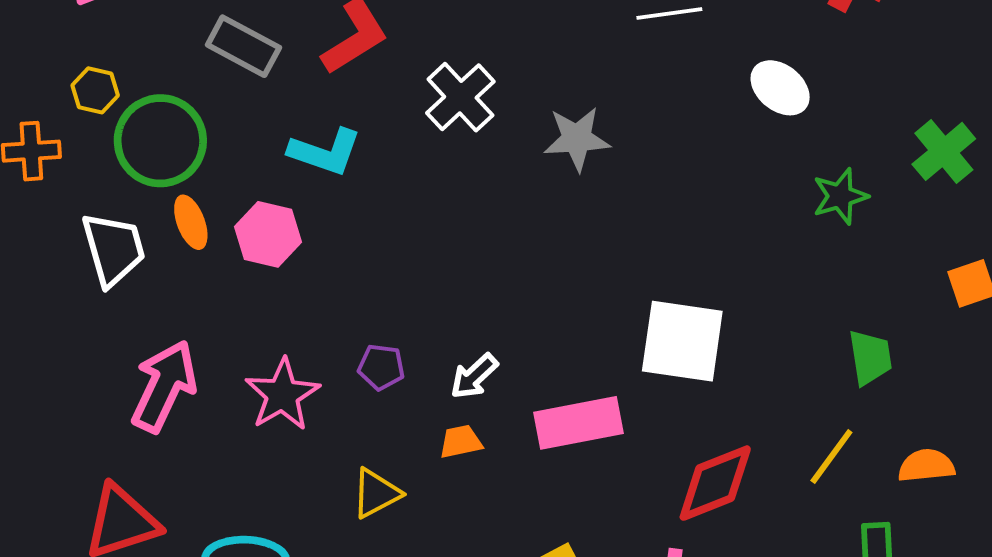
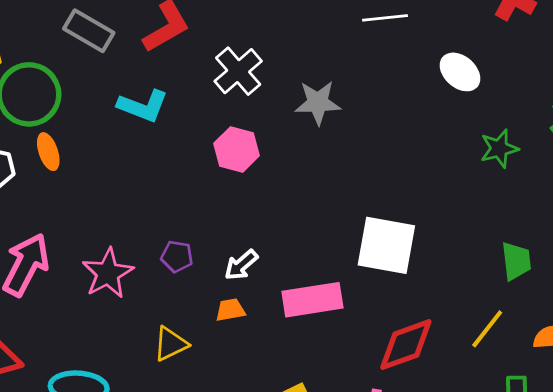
pink hexagon: (268, 234) -> (237, 149), moved

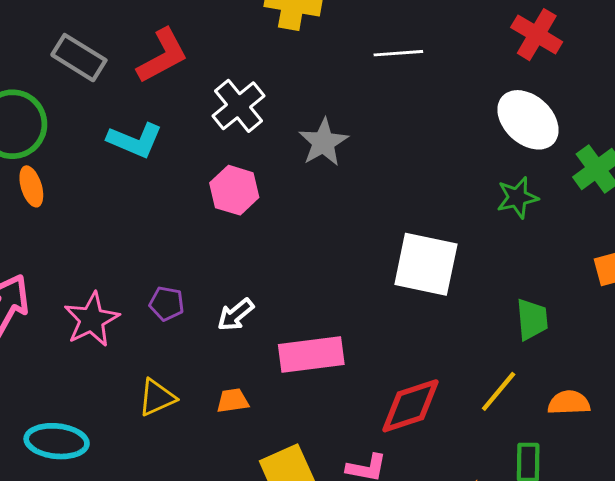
white ellipse: (460, 72) -> (528, 120), moved, size x1.4
gray star: (318, 103) -> (323, 142), turned -30
white square: (386, 245) -> (426, 264), moved
orange trapezoid: (230, 310) -> (233, 401), moved

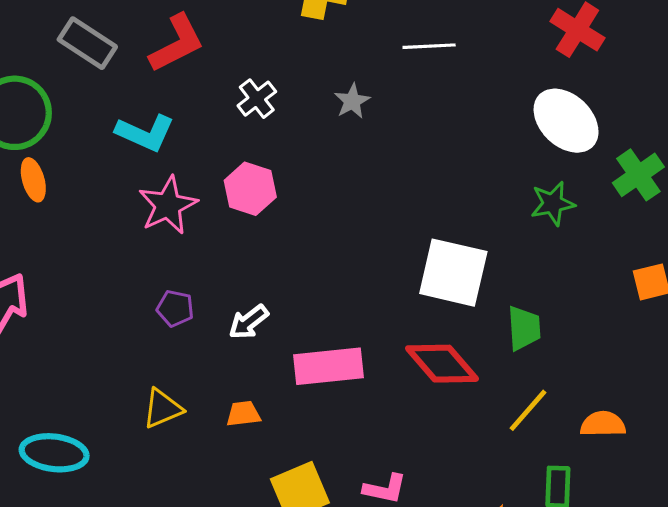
white cross: (238, 106) -> (257, 99), size x0.7
gray star: (323, 142) -> (352, 101), moved, size x0.7
pink star: (92, 319) -> (168, 205), moved
green trapezoid: (532, 319) -> (524, 328), moved
red diamond: (410, 406) -> (442, 364), moved, turned 66

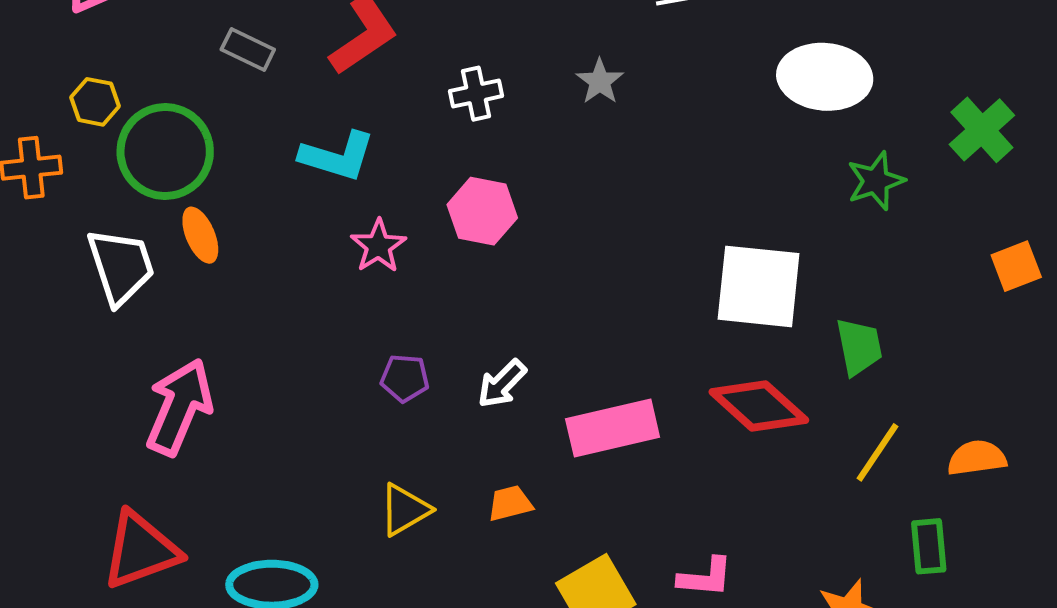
gray rectangle: (87, 43) -> (248, 49), size x0.7
white cross: (257, 99) -> (476, 94), turned 33
white ellipse: (566, 121) -> (825, 77), moved, turned -32
pink star: (168, 205) -> (378, 246), size x0.7

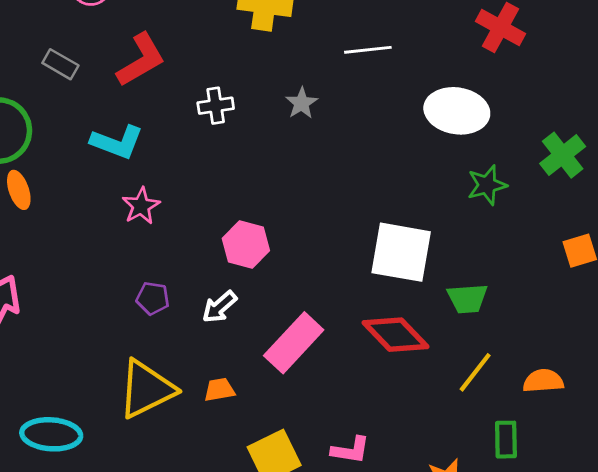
pink hexagon: (482, 211) -> (246, 244), moved
green trapezoid: (859, 347) -> (467, 299), turned 93
pink rectangle: (613, 428) -> (294, 343), turned -38
yellow triangle: (405, 510) -> (146, 389), size x1.6

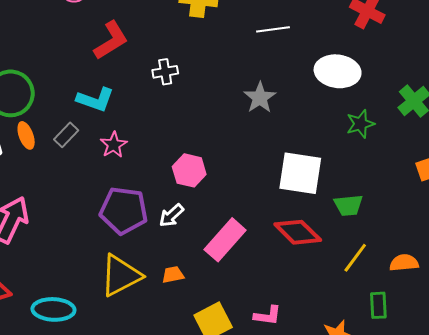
gray rectangle: (60, 64) -> (66, 135), moved, turned -75
gray star: (302, 103) -> (260, 98), moved, size x1.4
purple pentagon: (153, 298) -> (124, 211), size x2.0

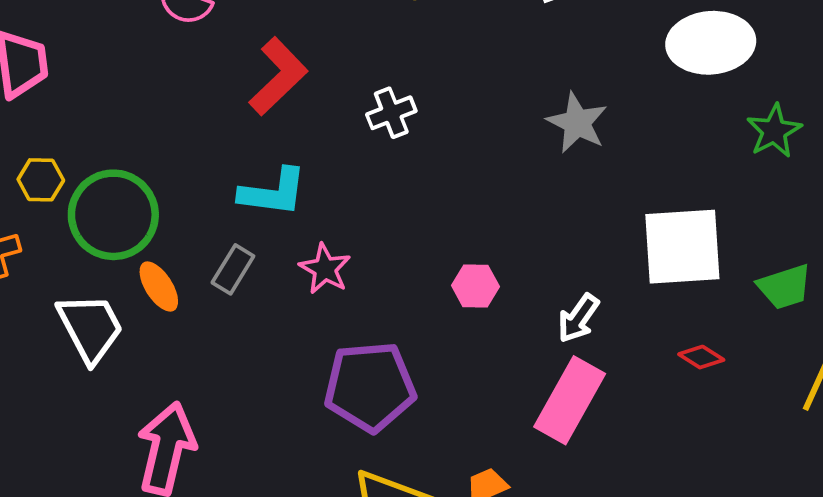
pink hexagon: (189, 170) -> (475, 286), size x0.7
white arrow: (171, 215) -> (578, 318), moved
red diamond: (298, 232) -> (701, 357), size x0.5

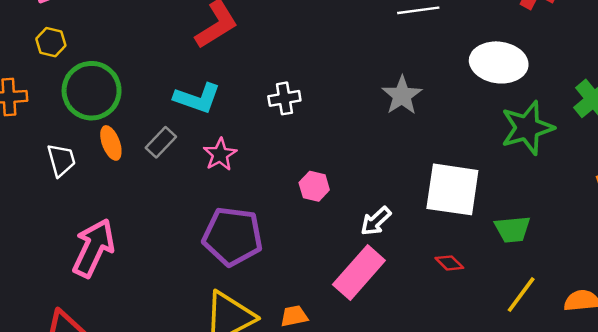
white cross: (391, 113) -> (284, 98), moved
green star: (774, 131) -> (527, 128), size x1.5
yellow hexagon: (41, 180) -> (51, 42), moved
white trapezoid: (90, 328) -> (61, 160), size x0.7

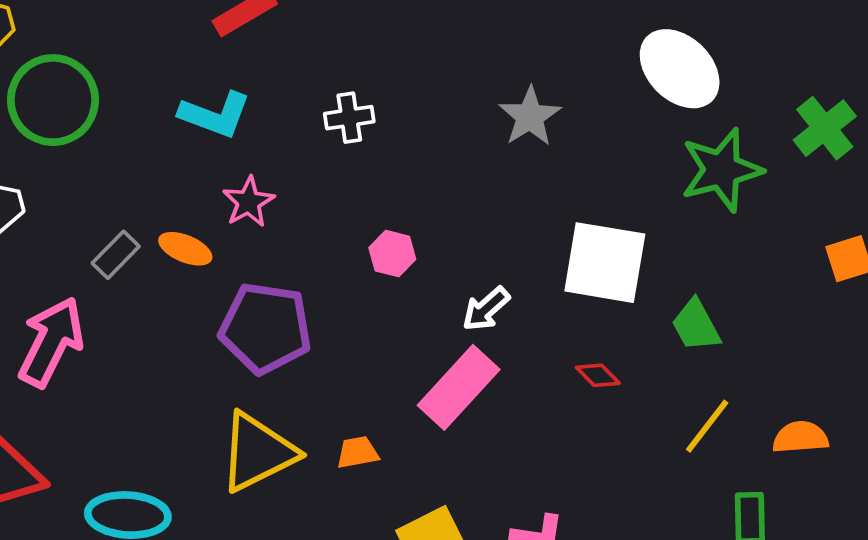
white ellipse: (499, 62) -> (680, 69), turned 36
gray rectangle: (161, 142) -> (116, 255), moved
orange ellipse: (111, 143) -> (185, 249), moved, turned -48
green trapezoid: (512, 229) -> (696, 325), turned 66

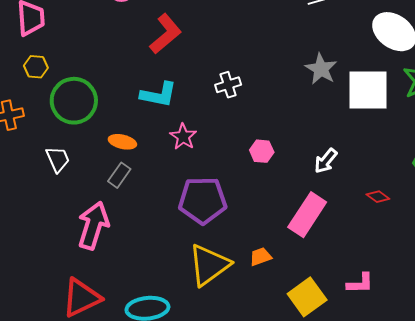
orange ellipse: (185, 249) -> (122, 142), moved
white square: (605, 263) -> (368, 90), moved
white arrow: (486, 309) -> (326, 161), moved

